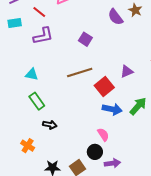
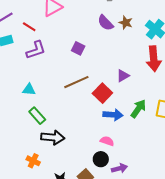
brown star: (135, 10) -> (126, 23), moved
black arrow: (50, 125) -> (53, 137), size x1.6
pink semicircle: (103, 135) -> (107, 141), turned -32

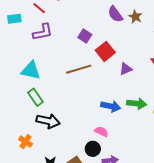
cyan triangle: (29, 90) -> (31, 70), size x1.5
red square: (102, 93) -> (105, 51), moved
green arrow: (138, 109) -> (137, 104), turned 54

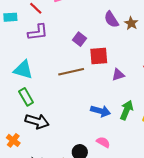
red square: (105, 51) -> (99, 56), turned 30
green arrow: (137, 104) -> (127, 110), turned -78
pink semicircle: (101, 132) -> (103, 142), moved

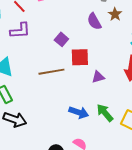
brown star: (131, 23) -> (115, 14), moved
green arrow: (127, 110) -> (105, 113), turned -66

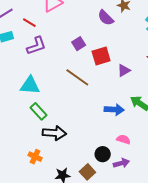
purple square: (61, 39) -> (79, 44), turned 32
brown line: (51, 72) -> (77, 77), turned 60

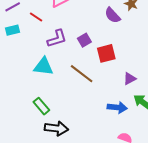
purple L-shape: (36, 46) -> (57, 39), moved
purple triangle: (124, 70) -> (130, 79), moved
cyan triangle: (30, 85) -> (43, 66), moved

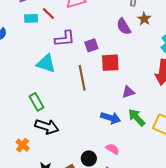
cyan rectangle: (13, 30) -> (31, 18), moved
brown line: (82, 74) -> (82, 78), turned 30

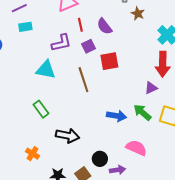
red line: (48, 13) -> (80, 25), moved, turned 40
purple semicircle: (124, 26) -> (104, 26), moved
purple triangle: (128, 92) -> (151, 88), moved
black arrow: (47, 127) -> (68, 136), moved
pink semicircle: (112, 149) -> (136, 148), moved, size x1.5

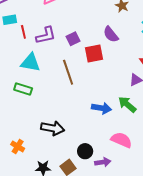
red line: (80, 25) -> (23, 32), moved
purple semicircle: (104, 26) -> (111, 34), moved
green rectangle: (41, 109) -> (23, 89), moved, turned -36

